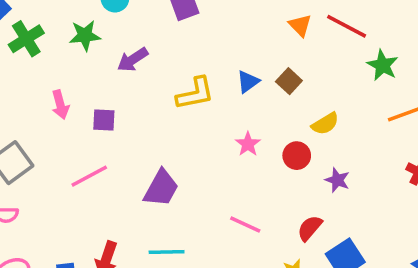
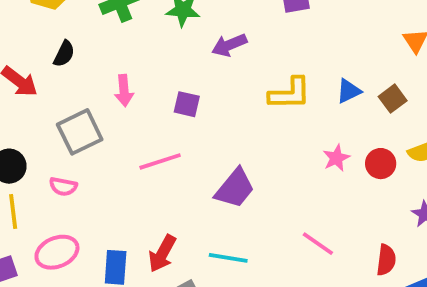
pink arrow: (60, 105) -> (124, 91), moved
red circle: (297, 156) -> (381, 164), moved
red semicircle: (310, 228) -> (386, 260), turned 136

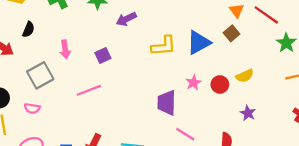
blue triangle: (349, 91) -> (199, 43), size x1.6
brown square: (393, 99) -> (232, 33), moved
purple square: (187, 104) -> (103, 56), turned -35
purple trapezoid: (235, 188) -> (167, 103), moved, turned 145

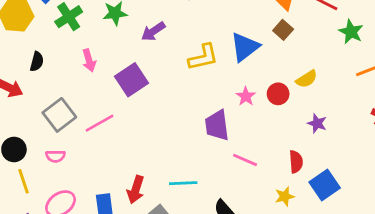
pink arrow: (65, 49) -> (89, 60), moved
purple square: (103, 56) -> (131, 80), size x1.6
pink line: (89, 90) -> (100, 123), moved

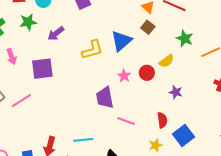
green star: (351, 32) -> (185, 38), moved
purple square: (131, 80) -> (42, 69), turned 30

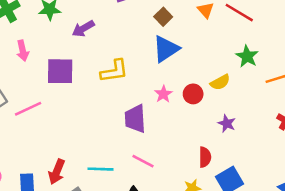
brown square: (148, 27) -> (163, 17), moved
yellow L-shape: (92, 50) -> (114, 71), moved
pink line: (126, 121) -> (143, 161), moved

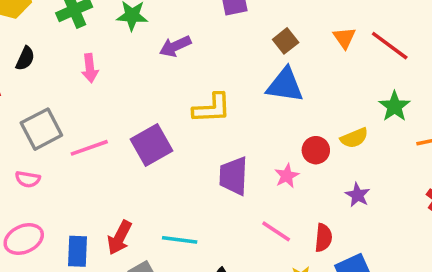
blue triangle: (166, 49) -> (285, 85), turned 36
purple square: (60, 71) -> (152, 145), moved, turned -36
pink star: (163, 94) -> (287, 176), moved
pink line: (143, 161) -> (276, 231), moved

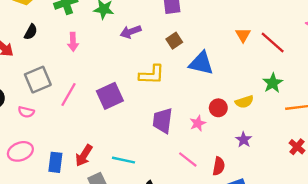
brown square: (286, 41) -> (174, 41), moved
pink line: (89, 148) -> (68, 94), turned -45

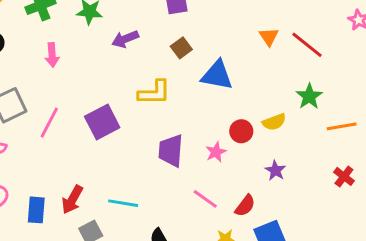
red semicircle: (219, 166) -> (245, 206), turned 30

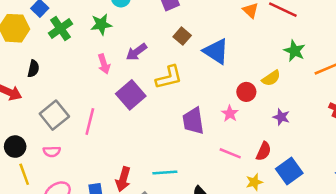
purple arrow: (125, 39) -> (136, 52), moved
pink arrow: (52, 55) -> (104, 64), moved
blue triangle: (217, 75) -> (216, 51), turned 36
purple square: (102, 122) -> (131, 95), moved

